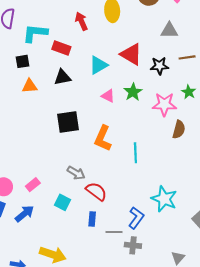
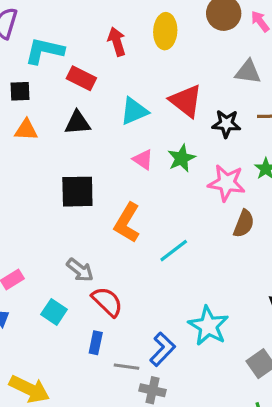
cyan line: (135, 153) -> (174, 251), turned 48

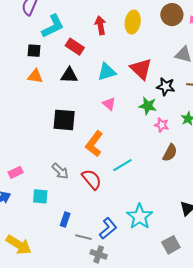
cyan L-shape: (44, 51) -> (53, 26), turned 135
green star: (181, 158) -> (148, 106), moved, turned 30
pink star: (227, 183) -> (162, 125), size x0.6
red semicircle: (107, 302) -> (92, 179), moved
cyan square: (54, 312) -> (40, 196), turned -35

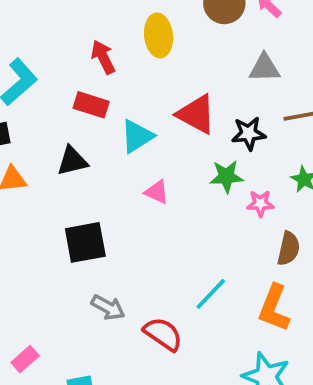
red rectangle: (75, 47) -> (91, 105), moved
orange L-shape: (94, 144) -> (274, 308), moved
gray arrow: (60, 171) -> (108, 307), moved

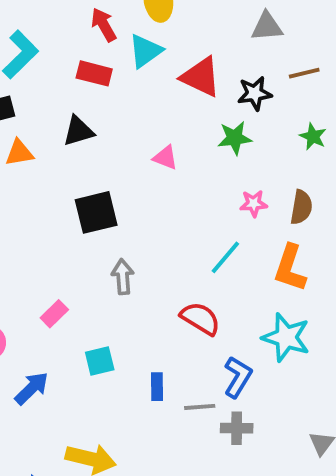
cyan triangle: (137, 136) -> (145, 51), moved
pink star: (260, 203) -> (254, 203), moved
gray arrow: (108, 307) -> (123, 277), turned -120
red semicircle: (163, 334) -> (200, 318), moved
pink rectangle: (25, 359) -> (54, 314), moved

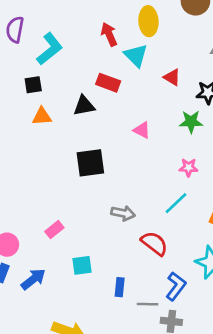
cyan triangle: (145, 51) -> (136, 55), turned -45
red rectangle: (94, 73) -> (108, 83), moved
red triangle: (201, 77) -> (172, 77), size x0.6
pink star: (254, 203) -> (189, 167), moved
gray arrow: (123, 277) -> (123, 213), moved, turned 100

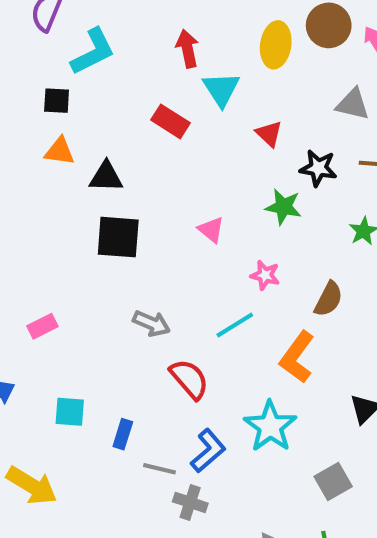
yellow ellipse: (148, 21) -> (276, 45), moved
black triangle: (84, 106) -> (106, 177), moved
pink triangle: (142, 130) -> (211, 230), moved
cyan square: (82, 265) -> (70, 412), moved

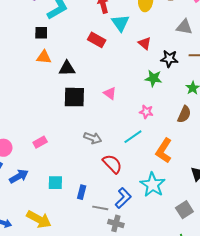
pink triangle: (211, 230) -> (110, 93), moved
brown semicircle: (328, 299) -> (184, 114), moved

